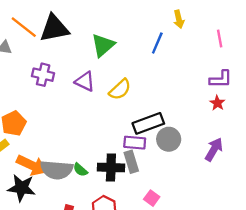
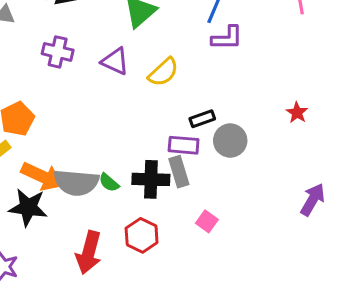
purple L-shape: (221, 79) -> (227, 38), moved
red star: (217, 103) -> (297, 113), moved
black rectangle: (148, 123) -> (202, 119), size x0.6
purple arrow: (214, 149) -> (313, 200), moved

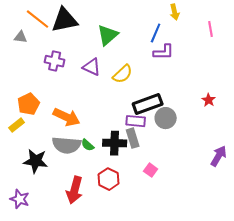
black rectangle: (202, 119) -> (148, 104), size x1.8
orange arrow: (42, 176) -> (67, 117), moved

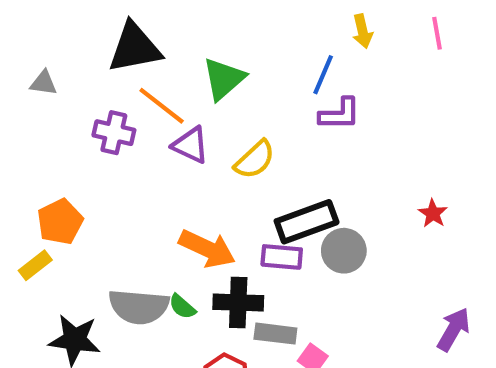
orange line: (38, 19) -> (162, 106), moved
pink line: (211, 29) -> (437, 33), moved
orange arrow: (67, 117) -> (207, 249), moved
gray rectangle: (133, 138) -> (275, 334), moved, turned -66

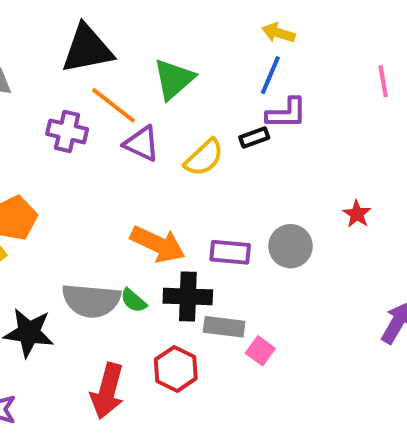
yellow arrow: (362, 31) -> (278, 33), moved, turned 120
pink line: (437, 33) -> (383, 81), moved
red star: (433, 213) -> (357, 214), moved
black rectangle: (307, 222) -> (254, 138), moved, size x0.5

